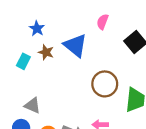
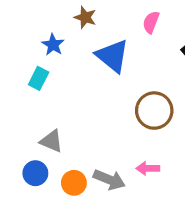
blue star: (37, 29) -> (53, 45), moved
brown star: (46, 52) -> (85, 17), moved

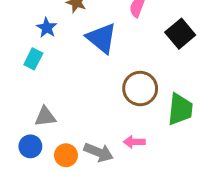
gray triangle: (51, 141) -> (45, 117), turned -30

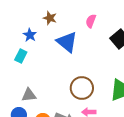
brown circle: (140, 89) -> (82, 88), moved

